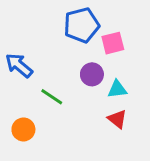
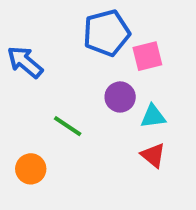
blue arrow: (19, 65) -> (25, 62), moved

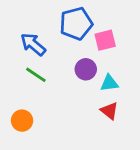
blue arrow: (25, 62) -> (33, 44), moved
green line: (68, 126) -> (36, 75), moved

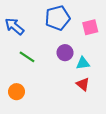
pink square: (105, 40) -> (90, 27), moved
blue arrow: (33, 44) -> (14, 26), moved

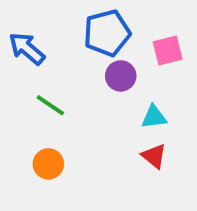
purple circle: (65, 53) -> (121, 76), moved
orange circle: (16, 92) -> (48, 164), moved

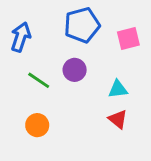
blue arrow: (27, 49) -> (21, 37), turned 68
purple circle: (121, 76) -> (75, 70), moved

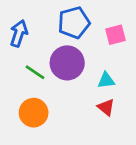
purple circle: (75, 70) -> (67, 63), size x1.6
orange circle: (37, 125) -> (34, 113), size x1.4

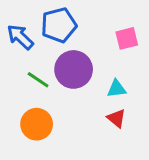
blue pentagon: (74, 23) -> (59, 25), moved
blue arrow: (19, 33) -> (20, 37), turned -65

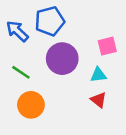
pink square: (127, 38) -> (107, 46), moved
green line: (38, 80) -> (21, 72), moved

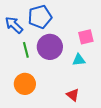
green line: (21, 72) -> (26, 50), moved, turned 42
red triangle: (98, 100) -> (73, 95), moved

